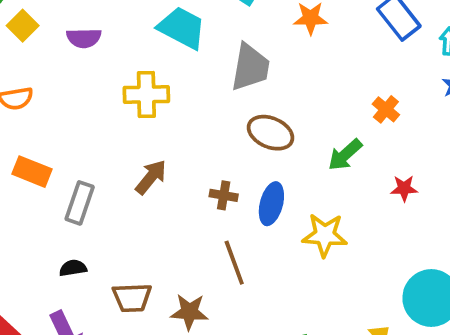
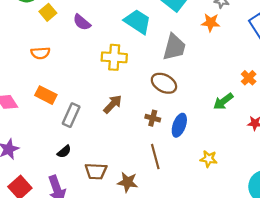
purple semicircle: (84, 38) -> (82, 22), turned 36
brown ellipse: (271, 133) -> (164, 83), moved
yellow star: (325, 235) -> (209, 159), moved, size x0.7
black semicircle: (73, 268) -> (64, 152), turned 144

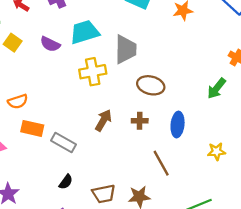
cyan trapezoid: (138, 22) -> (85, 32), moved, turned -36
gray trapezoid: (174, 47) -> (126, 49), moved
orange semicircle: (40, 53) -> (18, 101), moved
gray rectangle: (71, 115) -> (63, 143), turned -70
brown cross: (153, 118) -> (140, 121), moved

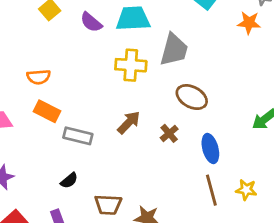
brown cross: (140, 121) -> (169, 133), turned 35
blue ellipse: (178, 125) -> (210, 148), turned -35
gray rectangle: (63, 143) -> (78, 136), turned -30
brown line: (161, 163) -> (211, 190), moved

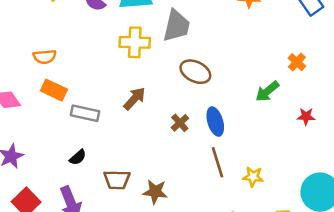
brown cross: (169, 133) -> (180, 123), moved
yellow star: (246, 190) -> (253, 177), moved

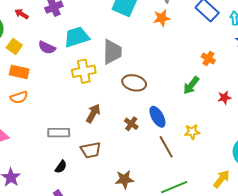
orange rectangle: (54, 90) -> (19, 72), moved
yellow star: (253, 177) -> (192, 132), moved
brown trapezoid: (117, 180) -> (91, 150), moved

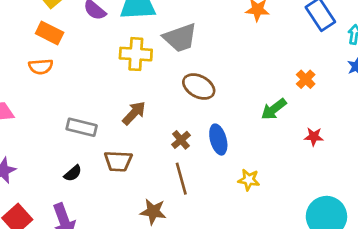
gray trapezoid: (112, 52) -> (180, 38), turned 56
yellow star: (192, 132) -> (249, 180), moved
brown line: (166, 147) -> (181, 179), moved

